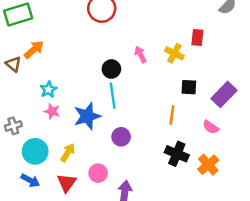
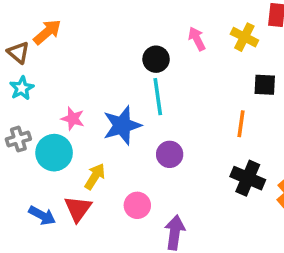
cyan star: (48, 90) -> (22, 88), moved
cyan circle: (35, 151) -> (54, 153), moved
red triangle: (67, 183) -> (78, 209), moved

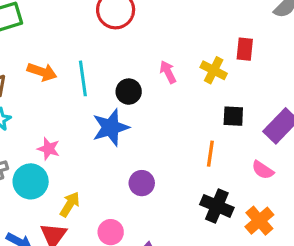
orange arrow: (47, 32) -> (42, 72), moved, turned 60
cyan line: (158, 97) -> (83, 78), moved
blue star: (122, 125) -> (111, 127), moved

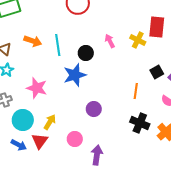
red rectangle: (245, 49) -> (157, 27), size x1.5
black square: (233, 116) -> (157, 72), moved, turned -32
pink star: (49, 149) -> (37, 88), size x1.5
cyan circle: (31, 181) -> (23, 120), moved

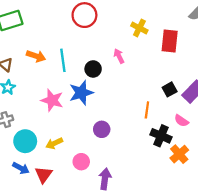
yellow cross: (138, 40) -> (139, 28), moved
pink star: (37, 88) -> (52, 100), moved
yellow arrow: (50, 122) -> (54, 143), turned -147
black cross: (140, 123) -> (161, 136), moved
red triangle: (40, 141) -> (43, 175), moved

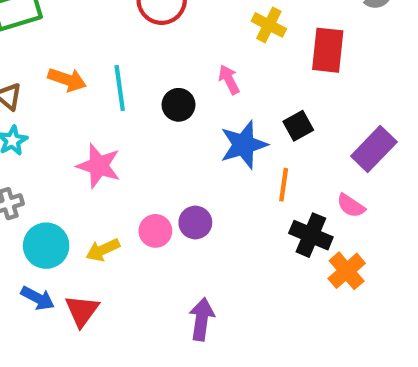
black square: (170, 89) -> (298, 126), moved
blue star: (81, 93) -> (244, 145), moved
pink circle: (81, 162) -> (155, 231), moved

